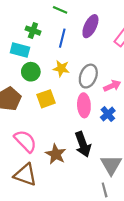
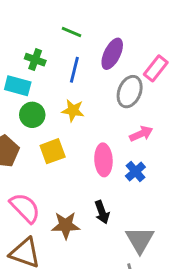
gray ellipse: (88, 76) -> (130, 92), moved
black arrow: (83, 144) -> (102, 212), size x0.7
brown star: (56, 154) -> (66, 225), turned -30

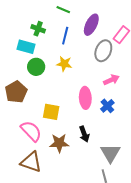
yellow square: (53, 151) -> (51, 112), moved, turned 30

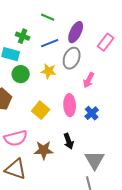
blue line: (65, 36) -> (50, 43), turned 54
gray ellipse: (103, 51) -> (72, 58), moved
pink arrow: (111, 80) -> (89, 80), moved, turned 140
yellow square: (51, 112) -> (41, 110), moved, turned 30
pink semicircle: (31, 131) -> (16, 138), turned 120

